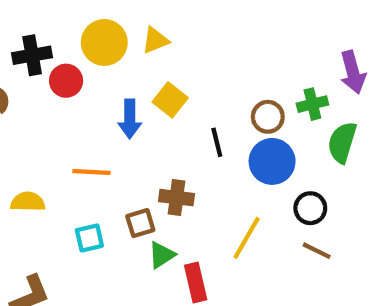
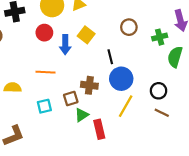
red circle: (66, 81) -> (44, 33), moved
brown circle: (268, 117) -> (129, 27), moved
blue circle: (272, 161) -> (121, 79), moved

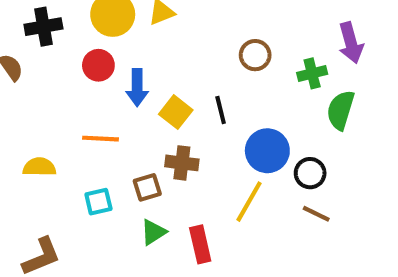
yellow square: (86, 35) -> (176, 112), moved
blue circle: (121, 79) -> (267, 151), moved
green triangle: (82, 115) -> (153, 232), moved

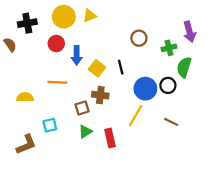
black circle: (310, 173) -> (168, 85), moved
cyan square: (98, 202) -> (50, 125), moved

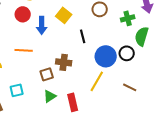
yellow square: (97, 68) -> (64, 15), moved

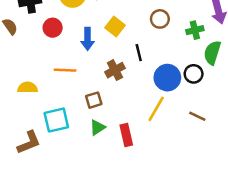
red circle: (23, 14) -> (53, 28), moved
brown cross: (64, 62) -> (115, 70), moved, turned -35
cyan square: (17, 90) -> (56, 120), size x1.5

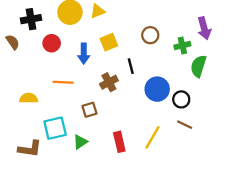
yellow square: (115, 26) -> (109, 42), turned 30
black circle: (194, 74) -> (181, 99), moved
yellow line: (156, 109) -> (153, 137), moved
green triangle: (97, 128) -> (80, 142), moved
brown L-shape: (29, 142) -> (30, 149), turned 30

